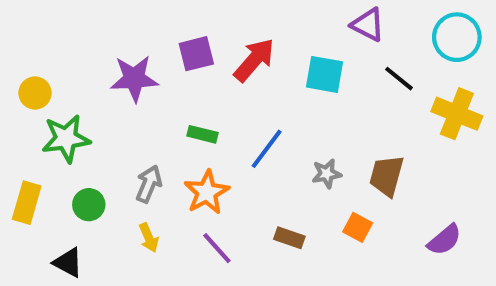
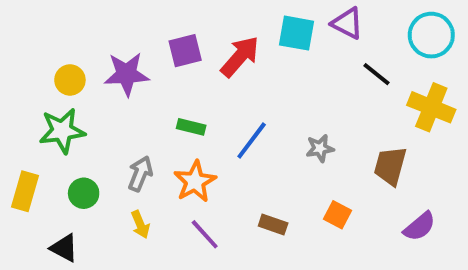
cyan square: (325, 74) -> (296, 33), moved
yellow circle: (35, 93) -> (70, 80), moved
gray star: (327, 174) -> (320, 148), moved
brown trapezoid: (387, 176) -> (390, 166), moved

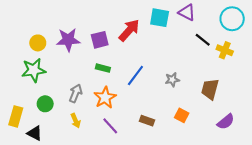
purple square: (185, 51) -> (100, 40), moved
yellow cross: (431, 107) -> (225, 50), moved, size x0.7
yellow rectangle: (25, 191) -> (16, 116), moved

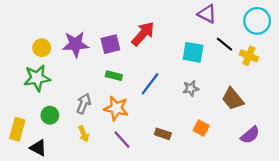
cyan square: (160, 18) -> (193, 52), moved
brown trapezoid: (210, 89) -> (233, 99), turned -55
orange star: (105, 98) -> (116, 108), turned -30

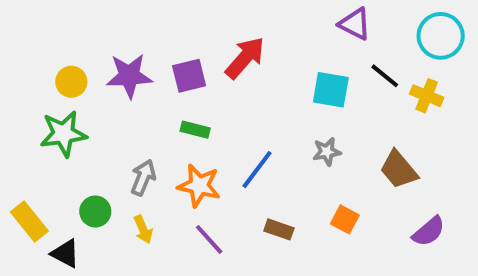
blue line: (150, 84) -> (257, 170), moved
green circle: (50, 115) -> (95, 211), moved
yellow rectangle: (17, 129) -> (29, 221), turned -55

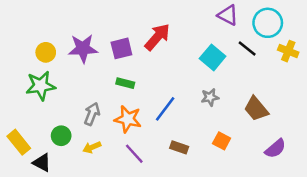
cyan circle: (441, 36) -> (268, 23), moved
cyan square: (331, 90) -> (213, 57), turned 30
yellow cross: (427, 96) -> (288, 51), moved
yellow arrow: (143, 229) -> (92, 147), turned 90

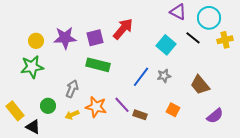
yellow cross: (288, 51) -> (225, 40), turned -35
green rectangle: (125, 83) -> (98, 65), size x1.6
blue line: (165, 109) -> (141, 77), moved
orange star: (128, 119) -> (96, 107), moved
purple line: (134, 154) -> (122, 105), moved

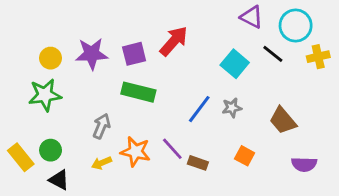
green circle: (48, 106) -> (51, 150), moved
purple semicircle: (215, 116) -> (304, 164), turned 42
black triangle: (33, 127) -> (59, 180), moved

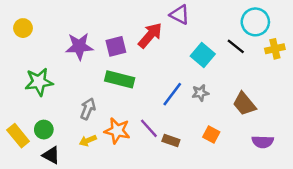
purple triangle: (252, 17) -> (180, 15), moved
yellow circle: (51, 58) -> (23, 28), moved

